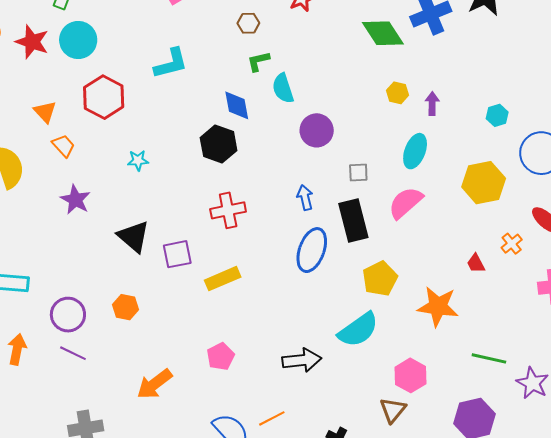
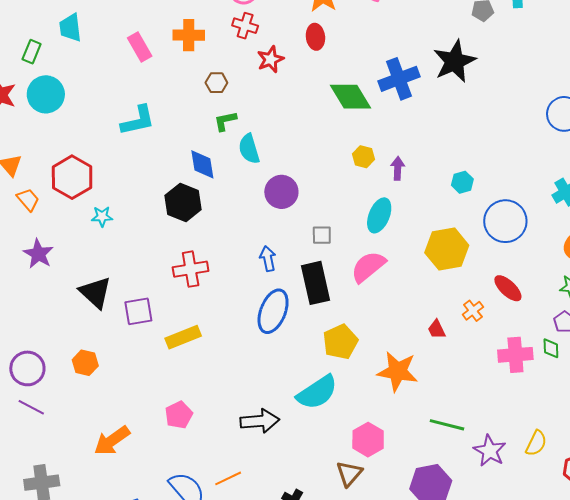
red hexagon: (104, 97) -> (72, 177), moved

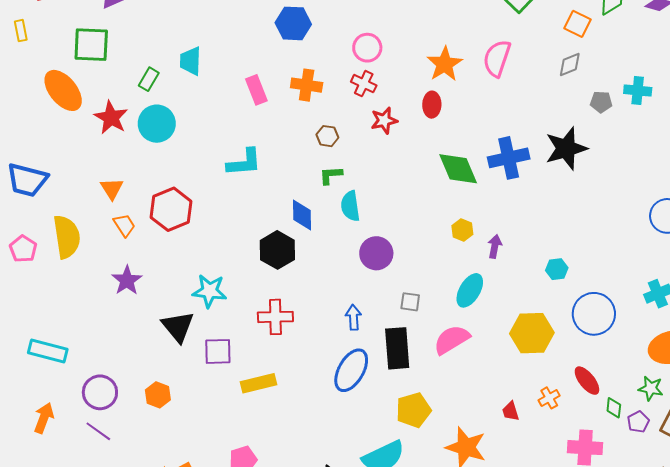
cyan star: (102, 216) -> (210, 291), moved, size x1.6
green diamond: (551, 348) -> (614, 408), moved

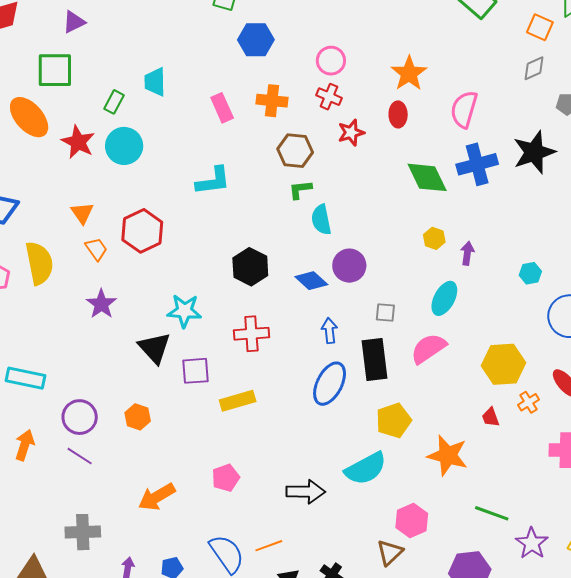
pink semicircle: (497, 58) -> (464, 109), moved
brown hexagon: (327, 136) -> (295, 151), size x1.6
blue diamond: (302, 215) -> (311, 281), moved, turned -44
yellow hexagon: (532, 333) -> (503, 364), moved

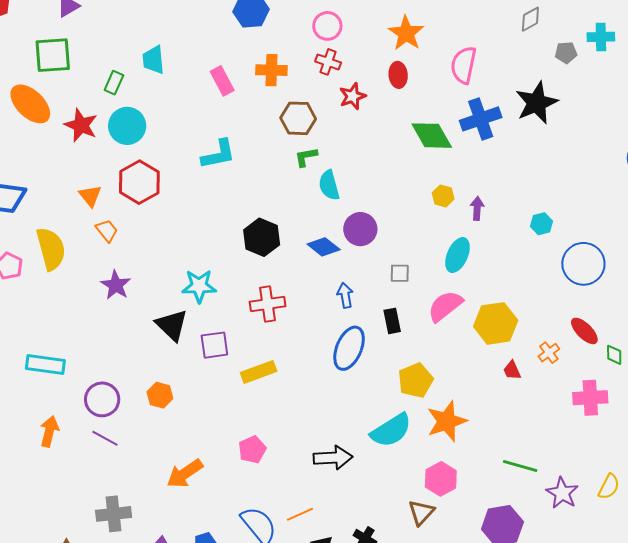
red hexagon: (142, 231) -> (139, 182), moved
black rectangle: (374, 360) -> (392, 321), size x0.6
yellow hexagon: (503, 364) -> (496, 323), moved
orange star: (448, 455) -> (447, 421), moved, turned -30

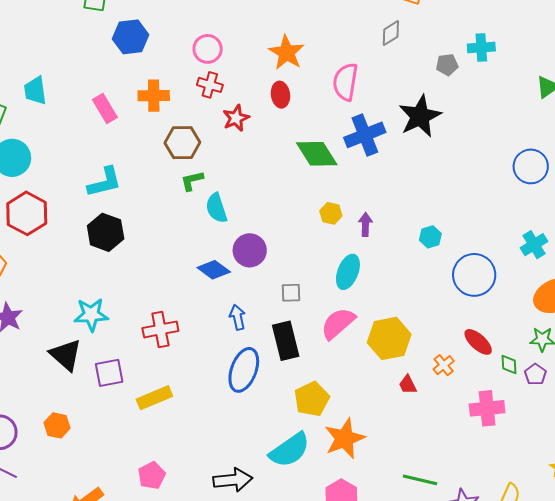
gray diamond: (530, 19) -> (391, 33), moved
black hexagon: (262, 237) -> (106, 232), moved
black rectangle: (392, 321) -> (286, 341), size x1.5

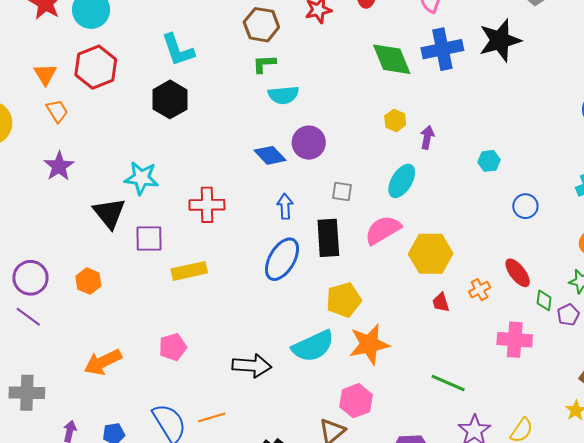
cyan L-shape: (105, 182) -> (178, 50), turned 75
cyan semicircle: (216, 208) -> (283, 95), turned -88
blue circle: (474, 275) -> (525, 206), size x0.6
green line: (420, 480) -> (448, 383), moved

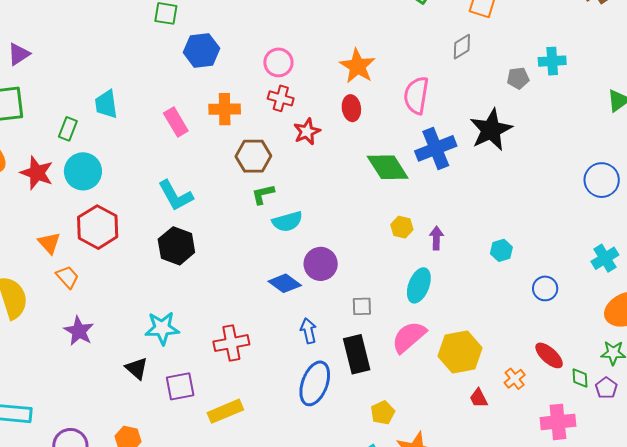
black triangle: (109, 213) -> (137, 368), size x0.7
yellow pentagon: (344, 300) -> (383, 413), size x0.7

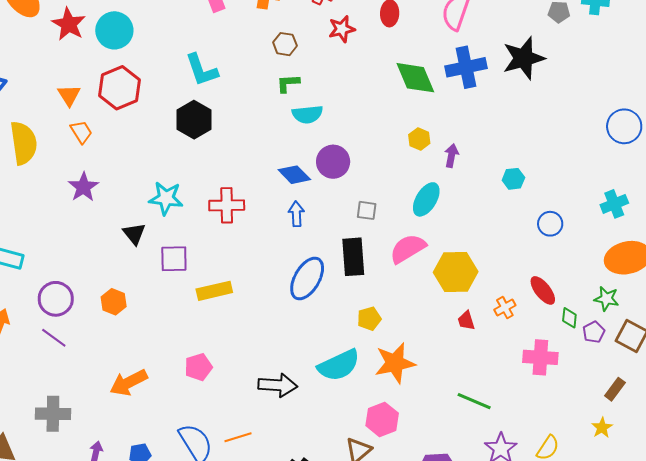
brown hexagon: (253, 156) -> (285, 44), size x0.7
blue arrow: (308, 331) -> (296, 214), moved
red cross: (231, 343) -> (227, 205), moved

